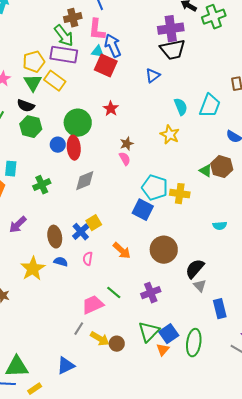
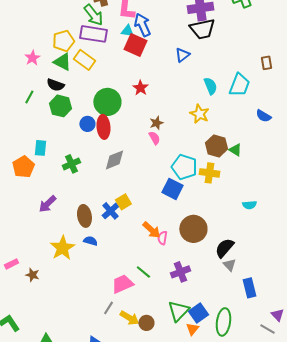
green triangle: (33, 83) -> (62, 62), turned -30
brown hexagon: (222, 167) -> (216, 146), moved
pink semicircle: (88, 259) -> (162, 238), moved

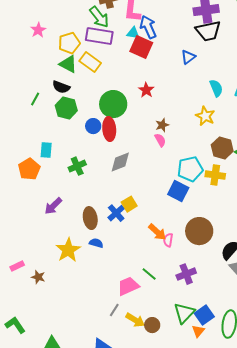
pink star: (32, 58) -> (38, 30), moved
cyan pentagon: (184, 167) -> (190, 169), turned -30

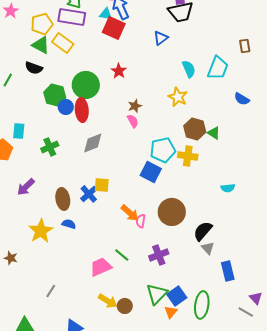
green hexagon: (66, 108) -> (55, 95), moved
yellow square: (129, 204) -> (102, 185), turned 35
gray line: (114, 310) -> (51, 291), moved

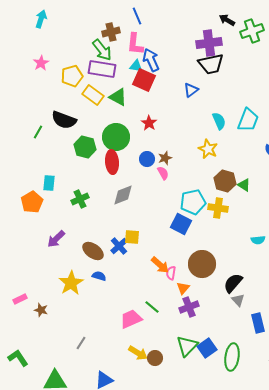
green triangle: (41, 45) -> (118, 97), moved
black semicircle: (34, 68) -> (64, 120), size x1.4
blue circle: (66, 107) -> (147, 159), moved
brown ellipse: (63, 199) -> (93, 251), turned -45
orange triangle: (171, 312) -> (183, 288), moved

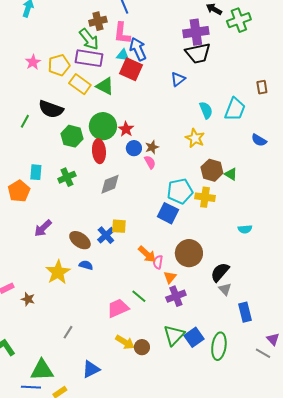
pink star: (41, 63) -> (33, 62), moved
red star: (149, 123) -> (126, 129), moved
green cross: (80, 199) -> (67, 177), moved

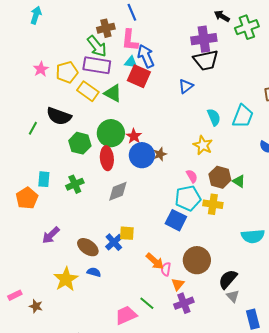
blue circle: (134, 148) -> (142, 155), size x1.6
pink semicircle: (150, 162) -> (192, 176), moved
cyan semicircle: (245, 229) -> (253, 236), size x1.6

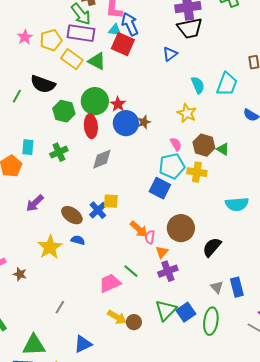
gray triangle: (233, 296) -> (217, 287), moved

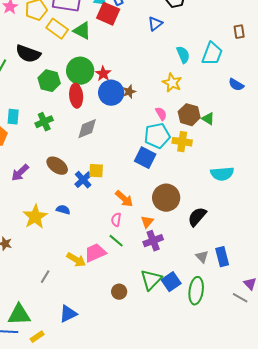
brown ellipse: (72, 215) -> (57, 166), moved
pink semicircle: (150, 237) -> (116, 220), moved
yellow arrow: (117, 317) -> (76, 260), moved

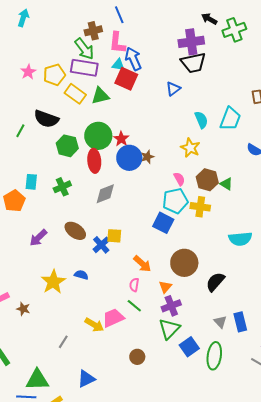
green triangle: (82, 31) -> (100, 96), turned -42
green triangle: (151, 280) -> (169, 329), moved

